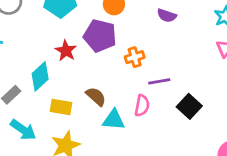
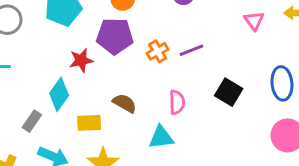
red star: (66, 51) -> (81, 60), turned -30
purple line: (159, 81) -> (191, 50), moved
cyan triangle: (114, 120) -> (161, 137), moved

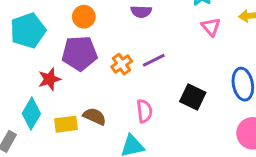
yellow rectangle: (89, 123) -> (66, 124), moved

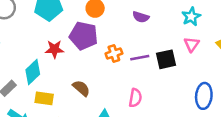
black square: (193, 97) -> (166, 59), moved, turned 36
pink semicircle: (144, 111) -> (135, 98), moved
yellow rectangle: (66, 124) -> (44, 98), moved

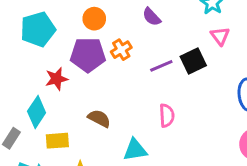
purple semicircle: (141, 17) -> (152, 17), turned 42
orange cross: (114, 53) -> (121, 50), moved

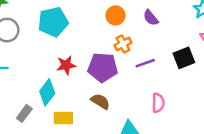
orange circle: (94, 19) -> (116, 15), moved
purple pentagon: (88, 55) -> (103, 67), moved
purple line: (161, 66) -> (145, 63), moved

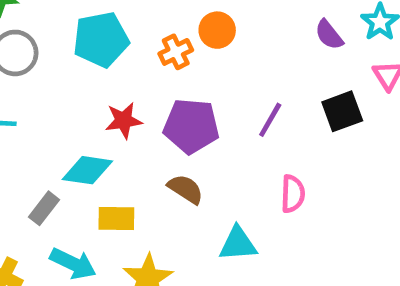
purple semicircle: (151, 18) -> (329, 35), moved
orange cross: (123, 44) -> (176, 52), moved
purple line: (145, 63) -> (270, 120), turned -42
cyan diamond: (47, 92) -> (87, 170), turned 60

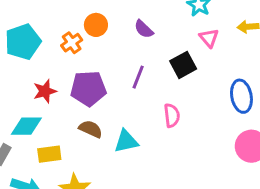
purple semicircle: (329, 35) -> (144, 29), moved
pink semicircle: (293, 194) -> (172, 115), moved
cyan triangle: (238, 244) -> (126, 141), moved

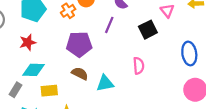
purple line: (138, 77) -> (109, 25), moved
red star: (45, 91) -> (28, 42), moved

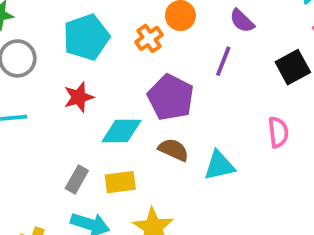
purple pentagon: (79, 44) -> (171, 97), turned 30
cyan diamond: (34, 70) -> (122, 131), moved
gray rectangle: (15, 90) -> (77, 180), moved

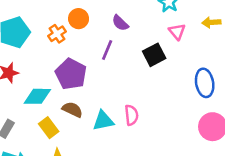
pink semicircle: (278, 132) -> (131, 115), moved
yellow rectangle: (120, 182) -> (49, 128), moved, turned 60

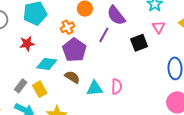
purple semicircle: (120, 23) -> (116, 15), size x1.5
orange cross: (57, 34) -> (68, 27), moved
yellow rectangle: (49, 128) -> (40, 89), moved

